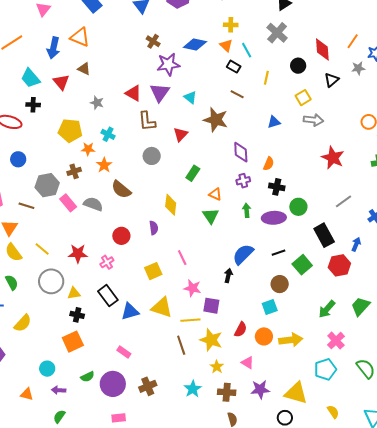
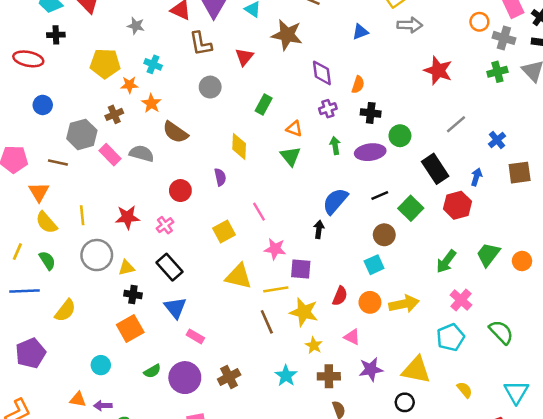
yellow line: (42, 249) -> (82, 215), turned 49
blue triangle: (130, 311) -> (175, 308), moved, turned -48
purple arrow: (59, 390) -> (103, 406), moved

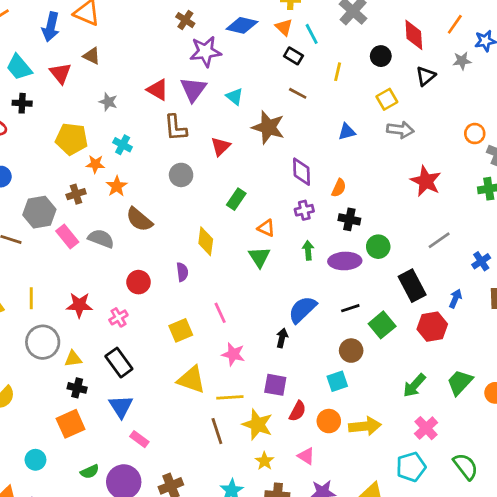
purple square: (301, 269) -> (275, 385), moved

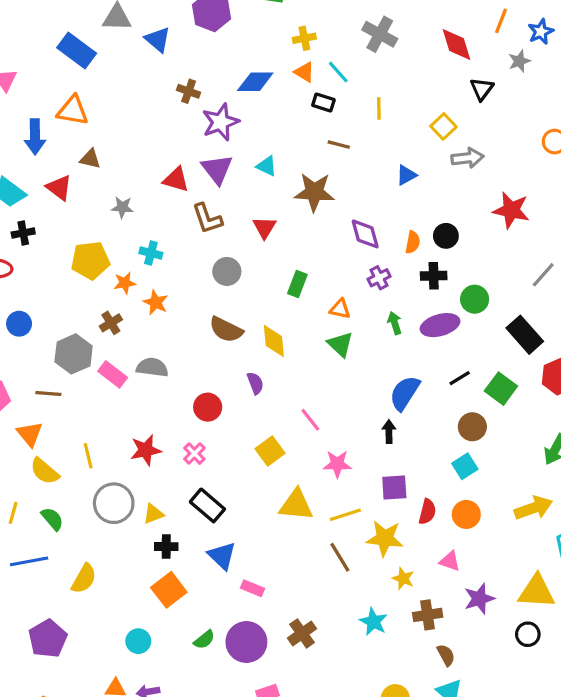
black circle: (381, 56) -> (446, 236), moved
brown semicircle: (139, 219) -> (226, 330), moved
yellow arrow: (365, 426) -> (533, 508), moved

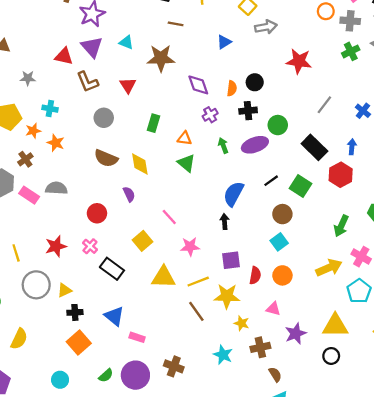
black rectangle: (207, 505) -> (112, 269), moved
brown cross: (302, 633) -> (174, 366), turned -30

